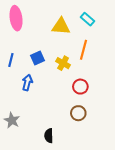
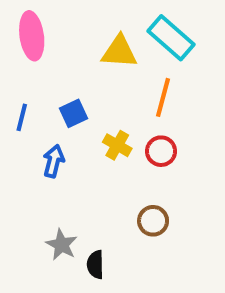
cyan rectangle: (88, 19) -> (171, 38), size x1.6
yellow cross: (63, 63) -> (117, 145), moved
red circle: (80, 87) -> (161, 151), moved
gray star: (12, 120) -> (62, 245), moved

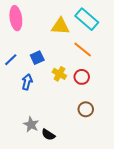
orange line: (163, 97) -> (83, 50), turned -66
blue line: (22, 117) -> (11, 60), turned 32
brown circle: (153, 221) -> (86, 109), moved
black semicircle: (95, 265) -> (48, 135), turned -56

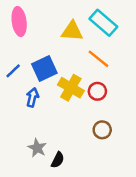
blue square: (37, 58) -> (44, 68), size x1.5
yellow cross: (59, 74) -> (71, 88), size x1.5
black semicircle: (48, 135) -> (58, 160), turned -96

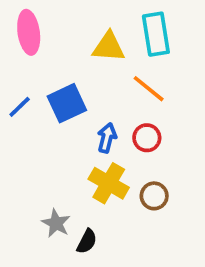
cyan rectangle: (103, 23) -> (156, 34), turned 40
yellow cross: (71, 88) -> (109, 183), moved
blue arrow: (32, 97) -> (107, 138), moved

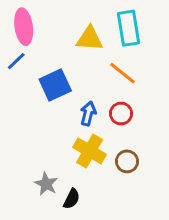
blue line: (20, 107) -> (16, 61), moved

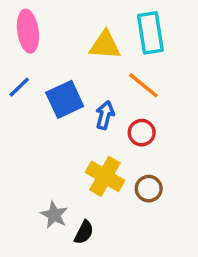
blue line: (16, 61) -> (19, 87), moved
blue arrow: (88, 114) -> (105, 115), moved

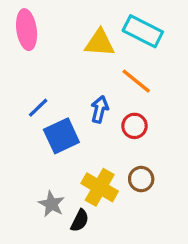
cyan rectangle: (150, 33) -> (143, 31), turned -54
blue line: (19, 87) -> (38, 108), moved
blue square: (65, 99) -> (61, 136), moved
yellow cross: (105, 176) -> (100, 187), moved

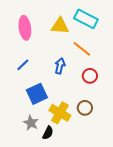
pink ellipse: (27, 30) -> (25, 28), moved
red circle: (134, 126) -> (90, 76), moved
blue square: (61, 136) -> (37, 94), moved

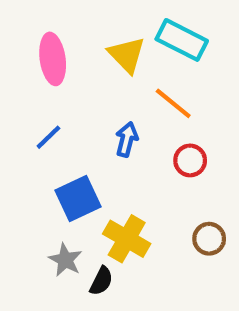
yellow triangle: (60, 26) -> (127, 55), turned 42
brown circle: (85, 108) -> (209, 239), moved

